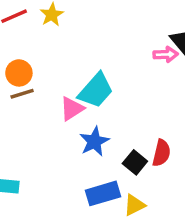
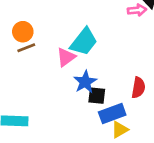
black square: (135, 162) -> (97, 96), moved, turned -30
blue rectangle: (103, 193) -> (112, 113), moved

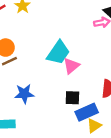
pink triangle: (66, 57) -> (71, 66), moved
blue star: (85, 82) -> (24, 94), moved, turned 30

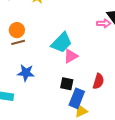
blue rectangle: (87, 112) -> (77, 98), turned -54

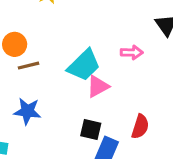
pink arrow: (104, 23) -> (132, 52), moved
brown line: (18, 42) -> (29, 66), moved

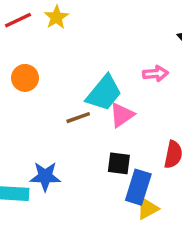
brown line: (29, 66) -> (78, 118), moved
blue star: (27, 111) -> (45, 176), moved

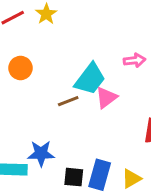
black square: (119, 163) -> (74, 177), moved
blue rectangle: (138, 187) -> (100, 175), moved

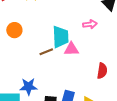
cyan trapezoid: (90, 79) -> (61, 37), turned -40
pink triangle: (106, 98) -> (71, 49), turned 35

